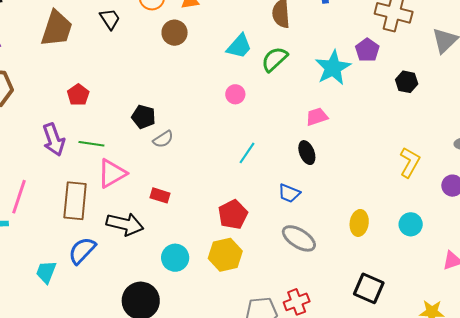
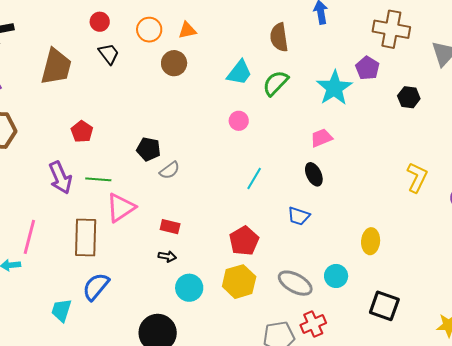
black arrow: (125, 224) -> (167, 256), moved, size x0.5
cyan circle: (411, 224) -> (336, 276), moved
gray ellipse: (299, 238) -> (295, 283), moved

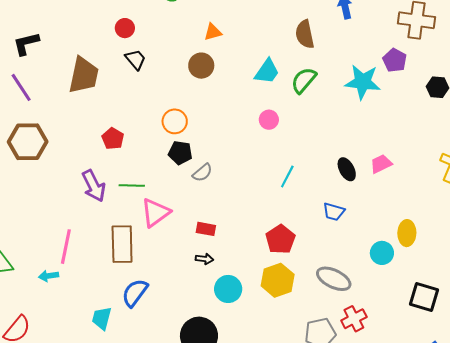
orange circle: (149, 30) -> (175, 121), moved
cyan star: (334, 88) -> (363, 82), turned -30
pink trapezoid: (321, 138) -> (381, 164), moved
cyan circle: (336, 276) -> (382, 253), moved

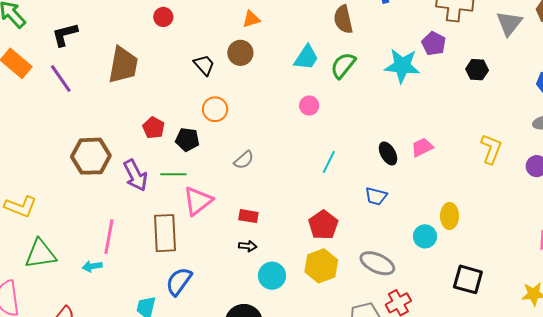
black trapezoid: (135, 60) -> (204, 65), moved
brown hexagon: (28, 142) -> (91, 156), moved
black pentagon: (180, 153) -> (187, 140), moved

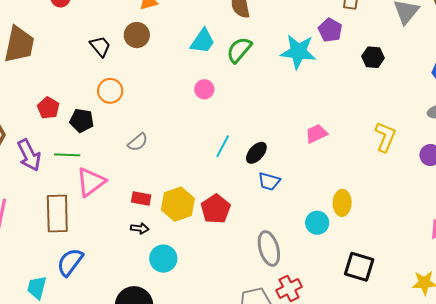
black ellipse: (388, 153) -> (256, 153), moved, turned 70
gray ellipse: (377, 263) -> (269, 248), turned 48
yellow hexagon: (321, 266) -> (178, 204), moved

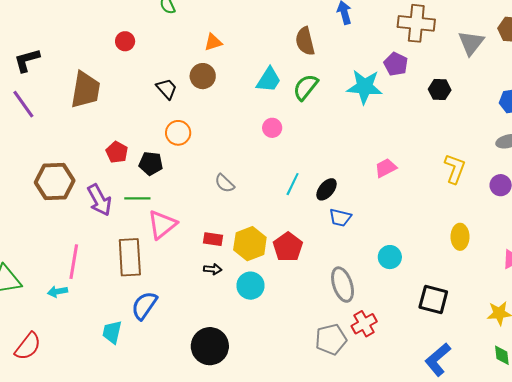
gray semicircle: (138, 142) -> (225, 183), moved, turned 85
yellow ellipse: (342, 203) -> (460, 237), moved
cyan circle: (163, 259) -> (250, 286), moved

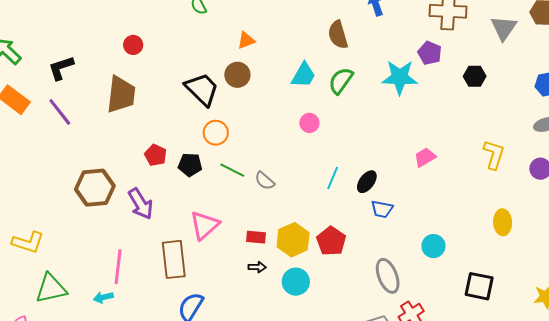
red circle: (125, 41) -> (133, 45), moved
black trapezoid: (167, 89) -> (202, 89), size x1.6
green line: (137, 198) -> (232, 170), moved, turned 30

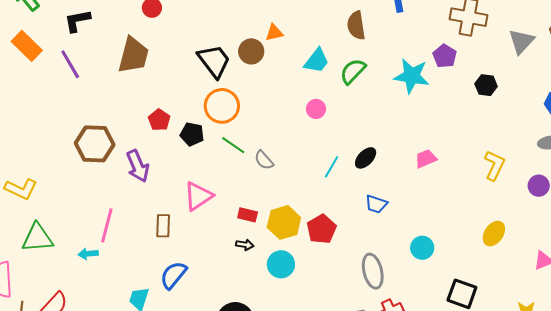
orange triangle: (246, 40) -> (274, 33), moved
orange circle: (216, 133) -> (222, 106), size x1.4
black ellipse: (367, 182) -> (366, 158), moved
yellow ellipse: (503, 222) -> (494, 234), turned 30
brown rectangle: (174, 259) -> (163, 226), size x0.6

